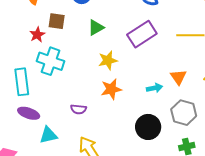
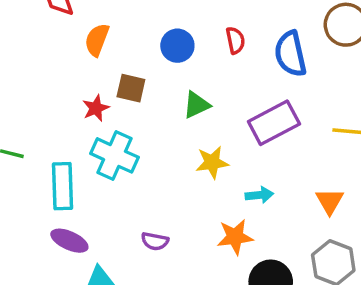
cyan arrow: (154, 88) -> (259, 195), moved
orange star: (111, 89) -> (235, 237), moved

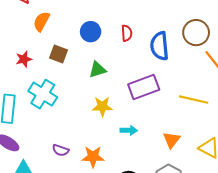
red star: (96, 108) -> (24, 59), moved
orange star: (235, 237) -> (93, 157), moved

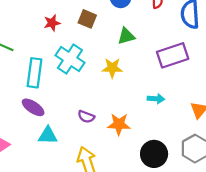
yellow star: (102, 106) -> (112, 68), moved

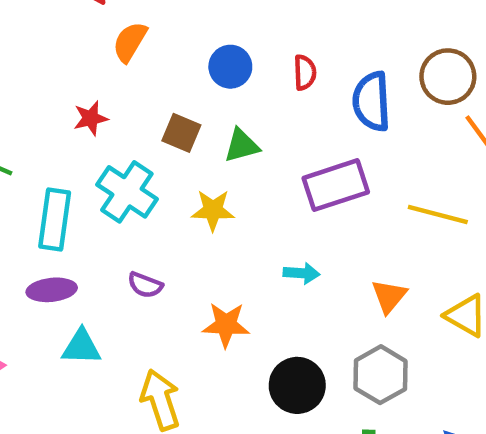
brown square: (87, 19) -> (181, 133), moved
purple ellipse: (33, 107) -> (52, 290), turned -40
purple semicircle: (86, 117) -> (145, 285), moved

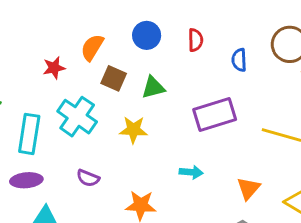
orange semicircle: (130, 42) -> (92, 47), moved
blue semicircle: (371, 101) -> (239, 60), size x0.6

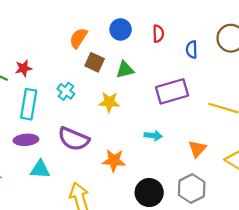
red star: (54, 68) -> (24, 68), moved
cyan cross: (77, 117) -> (66, 91), size x0.6
purple semicircle: (88, 178) -> (74, 139), size x1.8

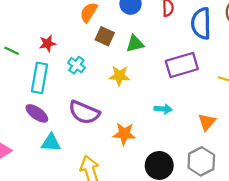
blue semicircle: (192, 50) -> (201, 23), size x1.8
red star: (24, 68) -> (48, 43), moved
purple ellipse: (26, 140) -> (37, 113), turned 40

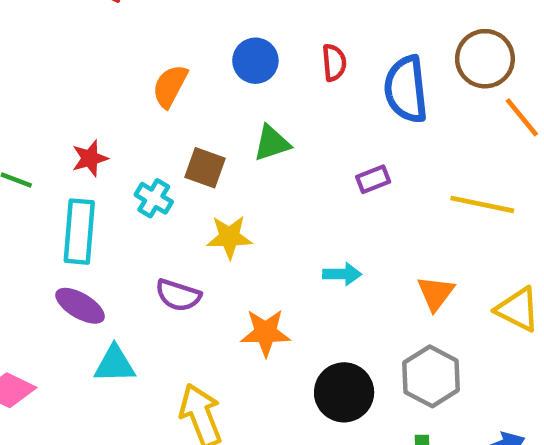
brown square: (105, 36) -> (205, 168), moved
purple rectangle: (182, 65) -> (373, 179), size x0.5
yellow star: (119, 76) -> (229, 237), moved
purple semicircle: (84, 112) -> (178, 295), size x0.7

